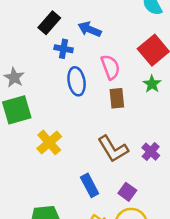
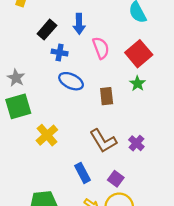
blue arrow: (90, 29) -> (79, 24), moved, turned -114
pink semicircle: (110, 67) -> (101, 48), moved
blue ellipse: (77, 81) -> (71, 81), turned -55

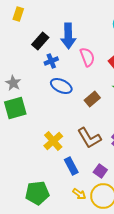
blue arrow: (79, 24) -> (68, 36), size x1.4
blue cross: (60, 53) -> (51, 61), turned -32
brown rectangle: (107, 96) -> (92, 99), turned 56
yellow cross: (47, 135) -> (53, 141), moved

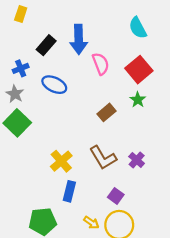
blue cross: (51, 61) -> (21, 68), moved
blue ellipse: (61, 86) -> (54, 85), moved
green square: (15, 108) -> (17, 123), turned -30
blue rectangle: (71, 166) -> (69, 191), moved, turned 42

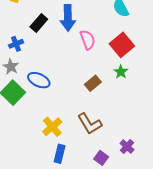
blue ellipse: (54, 85) -> (39, 80), moved
purple cross: (137, 160) -> (127, 147), moved

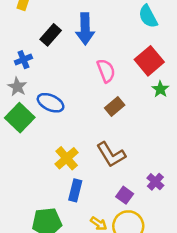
pink semicircle: (88, 40) -> (106, 71), moved
green star: (121, 72) -> (160, 89), moved

